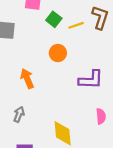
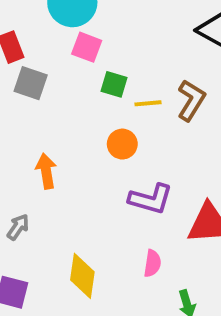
green square: (54, 19) -> (114, 84), turned -35
orange circle: (58, 53) -> (122, 144), moved

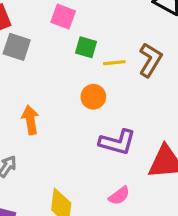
pink semicircle: (152, 263) -> (119, 196), turned 45

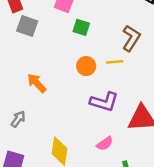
yellow line: (114, 63) -> (115, 62), moved
orange arrow: (30, 120) -> (37, 83), turned -35

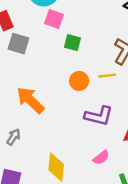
orange arrow: (37, 83) -> (30, 100), size x1.4

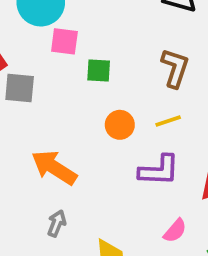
yellow line: (107, 76) -> (168, 121), moved
gray arrow: (13, 137) -> (57, 223), moved

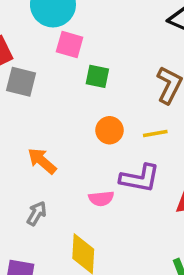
orange arrow: (54, 168) -> (42, 161), size x0.7
pink semicircle: (175, 231) -> (101, 199), moved, turned 35

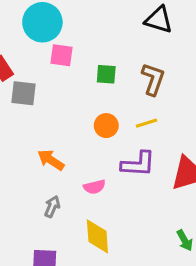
green square: (97, 76) -> (106, 74), moved
pink semicircle: (101, 199) -> (94, 187), moved

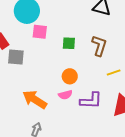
yellow line: (146, 123) -> (114, 72), moved
orange arrow: (51, 160) -> (35, 99), size x1.4
pink semicircle: (94, 187) -> (65, 95), moved

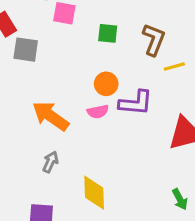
yellow line: (114, 72) -> (174, 67), moved
purple L-shape: (91, 101) -> (136, 103), moved

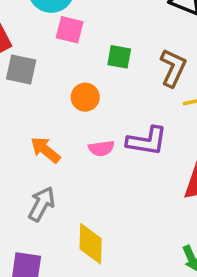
orange circle: (106, 84) -> (85, 97), moved
orange arrow: (51, 116) -> (45, 150), size x0.7
gray arrow: (50, 162) -> (42, 204), size x1.4

